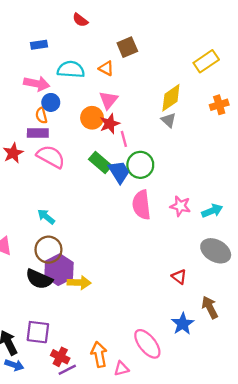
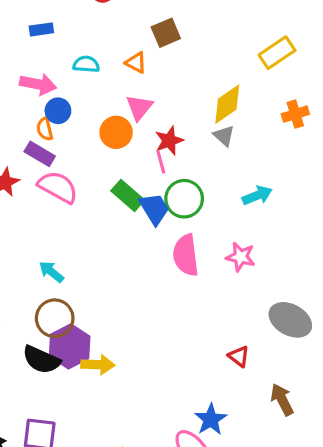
cyan semicircle: (71, 69) -> (86, 64), size x0.7
red star: (110, 124) -> (169, 141), moved
purple rectangle: (38, 133) -> (40, 154), turned 30
cyan arrow: (212, 211) -> (257, 195), moved
blue star: (183, 324) -> (211, 419), moved

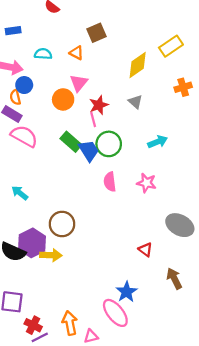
yellow diamond: (227, 104) -> (138, 65), moved
pink semicircle: (186, 255) -> (110, 182), size x0.7
brown circle: (55, 318) -> (62, 224), moved

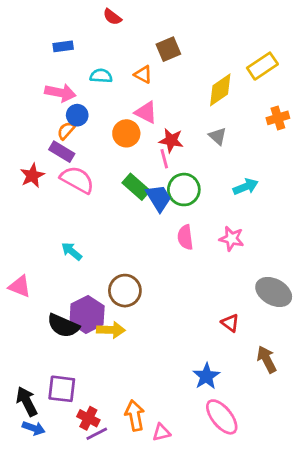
pink triangle: (79, 83) -> (146, 112), turned -42
orange semicircle: (15, 97) -> (66, 131), turned 56
red star: (99, 105) -> (171, 140), turned 30
pink ellipse: (115, 313) -> (222, 417), moved

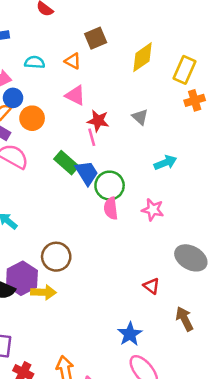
yellow rectangle: (262, 66) -> (184, 70), moved, turned -32
yellow diamond: (220, 90) -> (143, 57), moved
orange circle: (126, 133) -> (32, 118), moved
green circle: (184, 190) -> (110, 186), moved

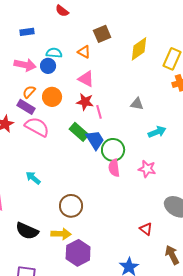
blue circle: (13, 98) -> (48, 66), moved
gray triangle: (140, 117) -> (137, 104), moved, turned -32
red star: (98, 121) -> (85, 102), moved
purple hexagon: (22, 278) -> (78, 253), moved

